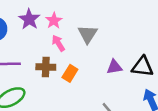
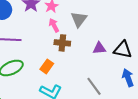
brown cross: (46, 67) -> (62, 43), moved
orange rectangle: (70, 73) -> (47, 66), moved

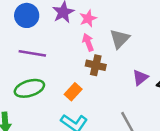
purple triangle: (99, 48) -> (140, 77), turned -40

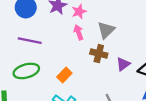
brown cross: (96, 65) -> (99, 54), moved

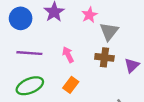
pink star: (79, 12) -> (89, 15), moved
pink arrow: (79, 32) -> (68, 55), moved

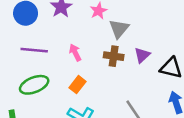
purple triangle: (132, 65) -> (142, 55), moved

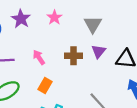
gray triangle: (119, 29) -> (93, 24), moved

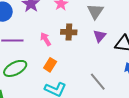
brown cross: (73, 56) -> (69, 32), moved

